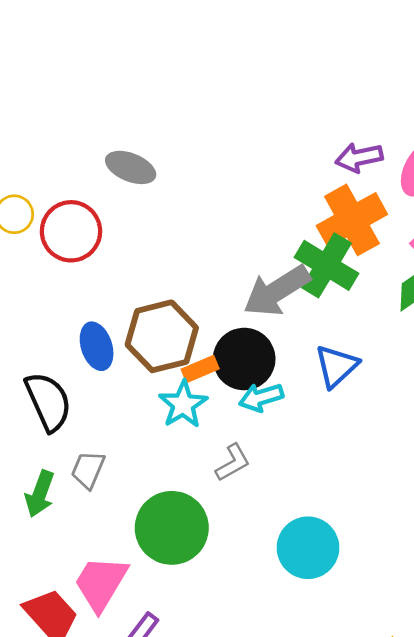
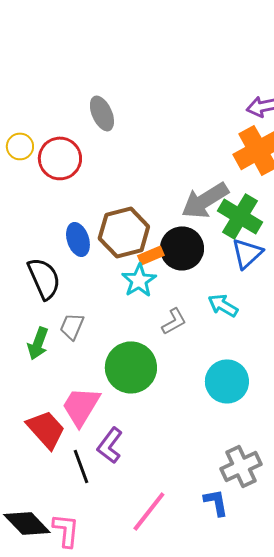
gray ellipse: (131, 167) -> (102, 113), turned 44
green cross: (326, 265) -> (240, 216), moved
cyan arrow: (261, 397) -> (223, 305), moved, turned 48

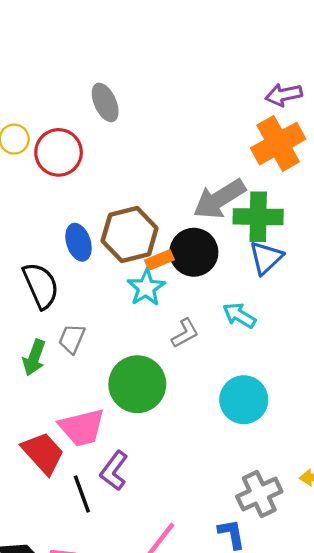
green cross: (240, 216) -> (258, 217), turned -30
pink trapezoid: (81, 406) -> (82, 427), turned -135

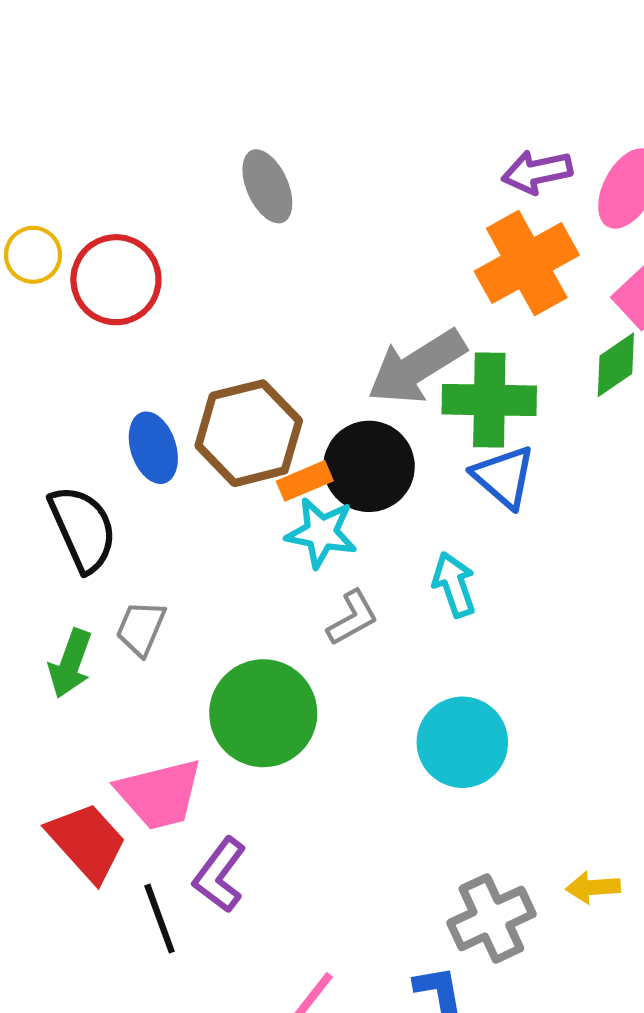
gray ellipse: (105, 102) -> (267, 186), moved
blue triangle: (266, 258) -> (504, 477), turned -36
cyan star: (146, 288) -> (321, 533), moved, turned -30
cyan arrow: (239, 315) -> (454, 585), turned 40

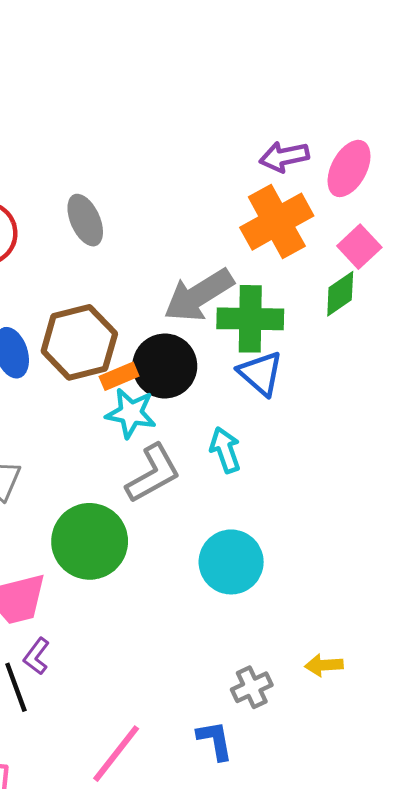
gray ellipse: (267, 186) -> (85, 220), moved
gray L-shape: (352, 618) -> (153, 474), size x1.5
purple L-shape: (220, 875) -> (37, 656), moved, size x0.7
gray cross: (491, 919) -> (252, 687), size x0.7

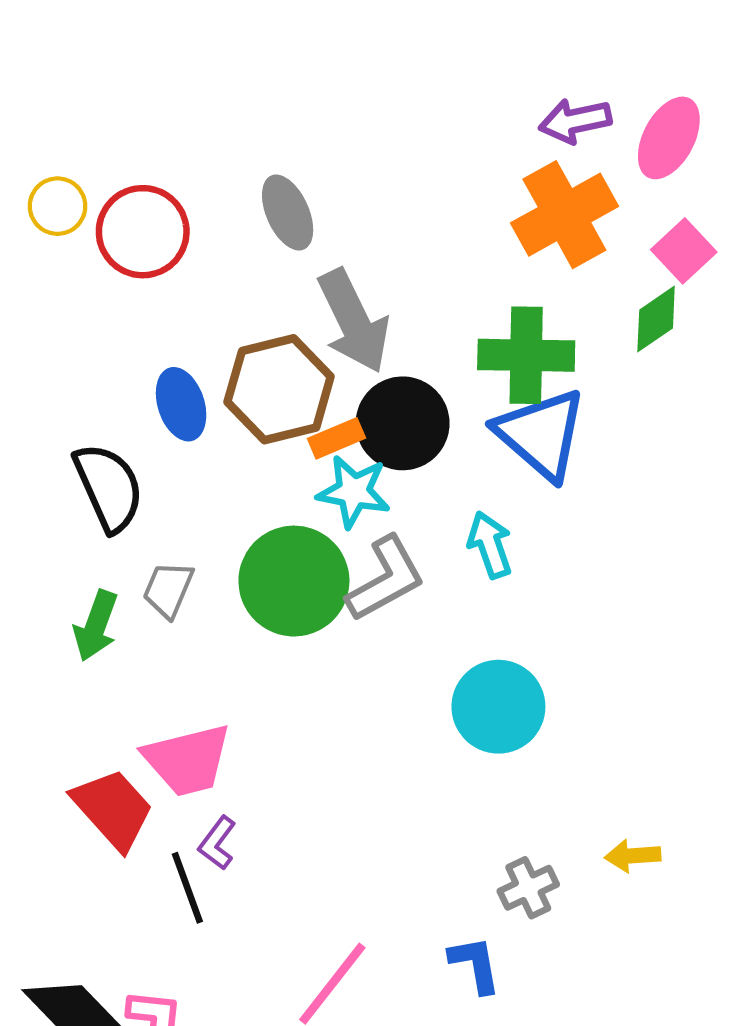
gray arrow: (199, 295) -> (354, 321), moved, turned -84
blue triangle: (261, 373) -> (541, 434), size x1.4
green circle: (90, 541) -> (294, 581), moved

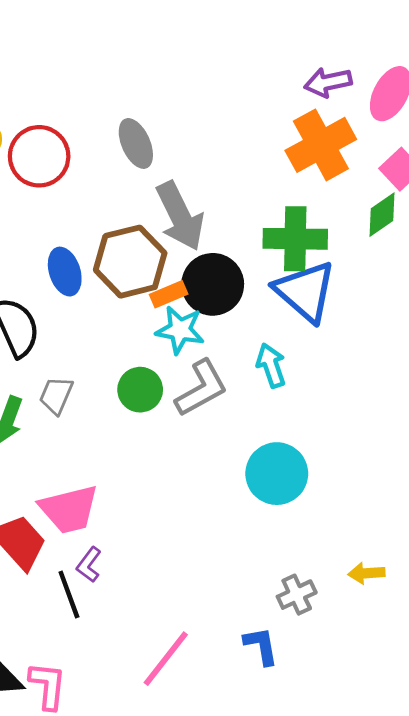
green circle: (294, 581) -> (140, 390), size x0.6

